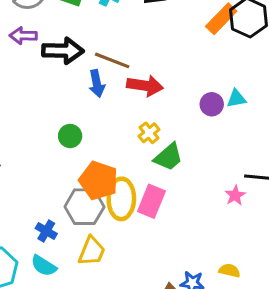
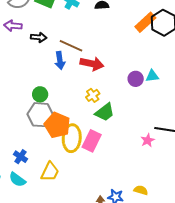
black arrow: (63, 51) -> (39, 37), size x0.6
gray hexagon: (84, 207) -> (40, 115), moved

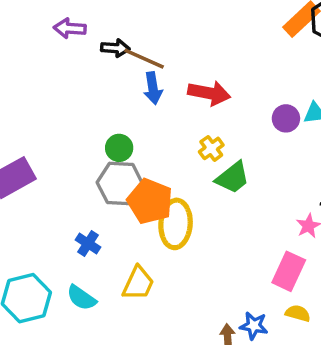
brown line: (71, 46) -> (144, 59), moved
pink rectangle: (92, 141) -> (289, 271), moved
blue cross: (20, 157) -> (88, 244), moved

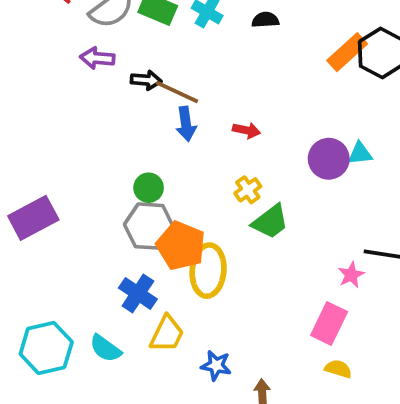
red arrow: (209, 93) -> (246, 130), size x0.6
purple circle: (286, 118) -> (329, 159), size x1.4
blue cross: (88, 244) -> (138, 293), moved, size x1.4
blue star: (254, 326) -> (216, 365), moved

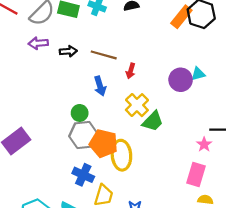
brown line: (177, 92) -> (104, 55), moved
blue arrow: (186, 124) -> (100, 86), moved
red arrow: (246, 130) -> (131, 71), turned 104
yellow cross: (248, 190) -> (137, 105), size x1.5

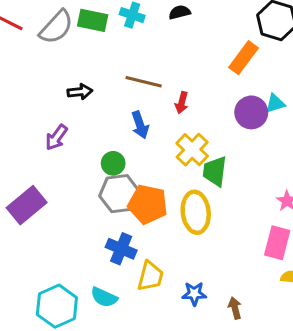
orange rectangle: (181, 17) -> (244, 58), moved
purple arrow: (38, 43) -> (56, 137), moved, turned -48
black arrow: (68, 51) -> (80, 92), moved
green trapezoid: (153, 121) -> (215, 171), turned 145
yellow ellipse: (121, 155) -> (196, 212), moved

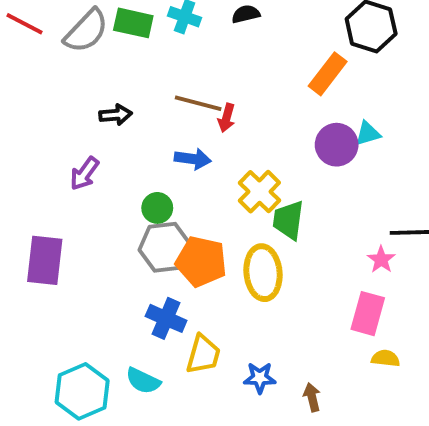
red arrow: (182, 103) -> (227, 118), moved
blue arrow: (140, 125) -> (193, 159), turned -64
purple rectangle: (27, 205) -> (45, 260), turned -45

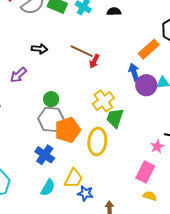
blue arrow: (193, 159) -> (134, 72), moved, turned -126
orange pentagon: (201, 261) -> (68, 130), turned 30
yellow trapezoid: (203, 354) -> (74, 178), moved
cyan semicircle: (143, 381) -> (48, 188), moved, turned -96

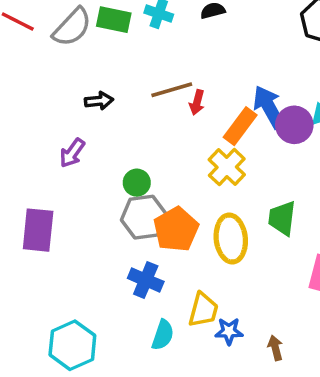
orange rectangle: (149, 49) -> (240, 126), moved
brown line: (82, 51) -> (172, 90), turned -30
blue arrow: (134, 72) -> (269, 107), size x1.4
green trapezoid: (115, 118) -> (282, 218), moved

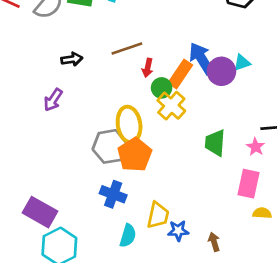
red arrow: (197, 102) -> (148, 68), moved
green circle: (137, 183) -> (162, 88), moved
purple rectangle: (38, 230) -> (40, 212), moved, turned -64
yellow ellipse: (231, 239) -> (129, 124), moved

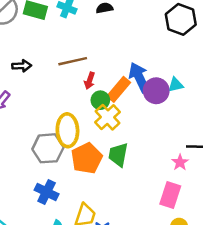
green trapezoid: (215, 143) -> (118, 155), moved
orange pentagon: (135, 155) -> (87, 158), moved

